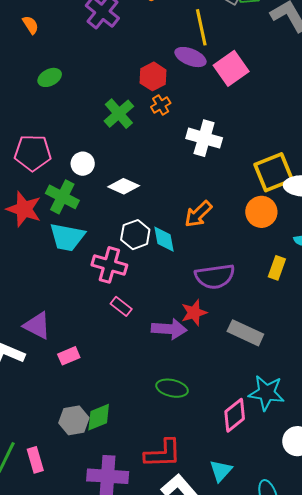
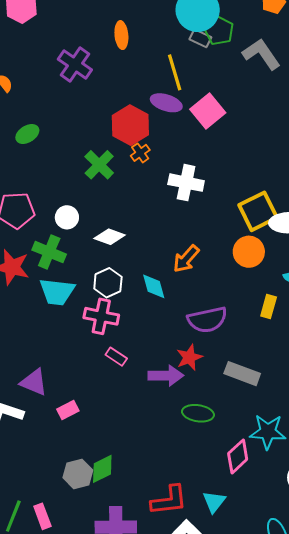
red hexagon: (153, 76) -> (130, 125), size x1.4
white hexagon: (135, 235) -> (108, 283), moved
green ellipse: (172, 388) -> (198, 413), moved
cyan triangle: (221, 471) -> (214, 502), moved

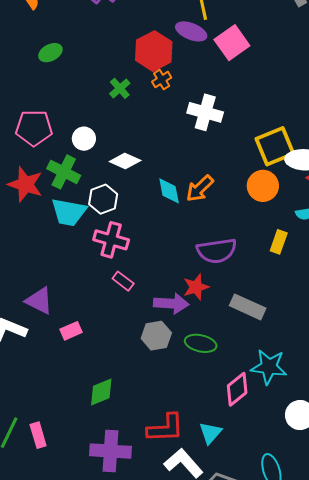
green cross: (99, 165) -> (120, 88), size x0.7
white hexagon: (108, 283) -> (103, 199), moved
cyan diamond: (154, 286) -> (169, 191), moved
gray hexagon: (78, 474) -> (156, 336), moved

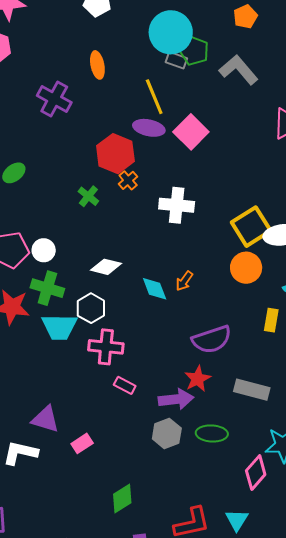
white circle: (84, 139) -> (44, 250), moved
orange arrow: (200, 188) -> (184, 281), size x0.7

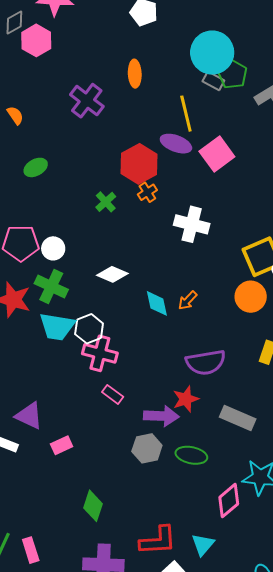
white hexagon: (91, 308) -> (89, 329), moved
green diamond: (122, 499) -> (93, 506), turned -48

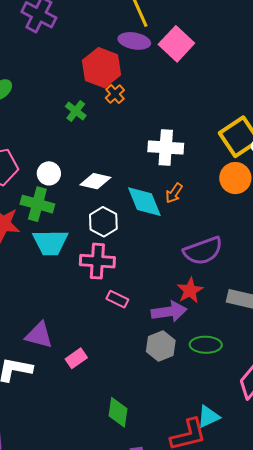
white cross: (192, 224) -> (166, 147), moved
white circle: (53, 248) -> (49, 173), moved
cyan diamond: (157, 303) -> (144, 202), size x1.4
white hexagon: (89, 329) -> (103, 222), moved
cyan triangle: (203, 545) -> (208, 417), moved, turned 35

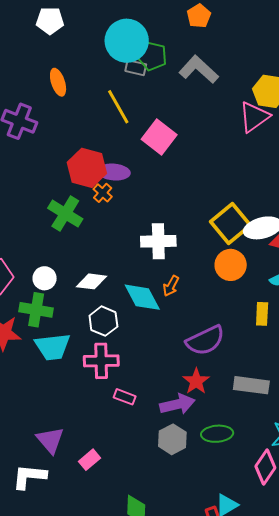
purple ellipse: (134, 41) -> (114, 172), moved
green cross: (76, 111) -> (65, 214), size x1.6
purple triangle: (39, 335) -> (50, 440), turned 40

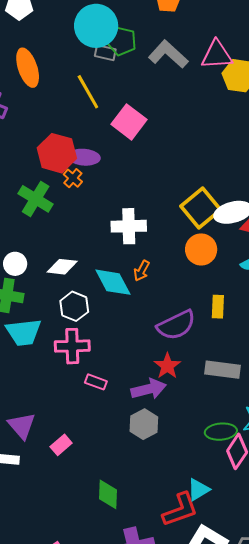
orange ellipse: (58, 82) -> (28, 68), size x1.4
pink triangle: (254, 117) -> (217, 55), moved, turned 32
yellow rectangle: (262, 314) -> (218, 307), moved
green ellipse: (217, 434) -> (221, 432), moved

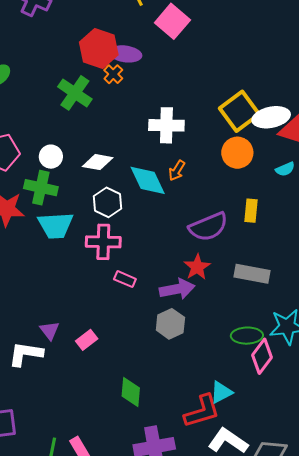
purple triangle: (22, 426) -> (50, 330), moved, size x0.7

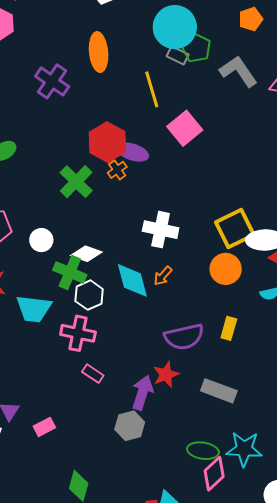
green cross: (41, 188) -> (70, 272), moved
purple arrow: (177, 289) -> (142, 393), turned -72

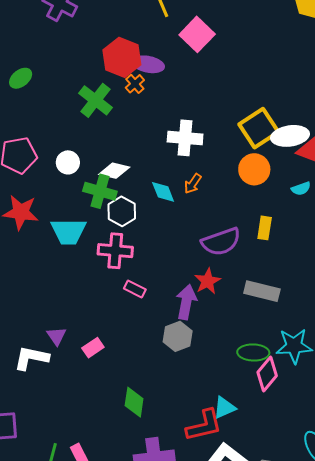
cyan diamond: (132, 280) -> (163, 192), size x0.7

